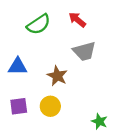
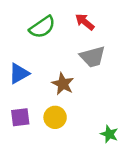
blue triangle: (18, 66) -> (19, 74), turned -30

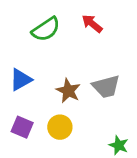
gray trapezoid: (92, 57) -> (106, 87), moved
purple square: (20, 117) -> (22, 127), turned 30

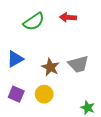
red arrow: (92, 24) -> (68, 17), turned -35

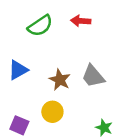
gray trapezoid: (78, 64) -> (93, 76), turned 65
purple square: (16, 94) -> (19, 125), moved

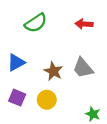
red arrow: (81, 21) -> (84, 24), moved
purple square: (19, 125) -> (17, 98), moved

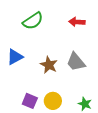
purple square: (17, 98) -> (30, 101), moved
yellow circle: (47, 100) -> (53, 101), moved

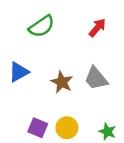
red arrow: (77, 22) -> (97, 28), turned 126

